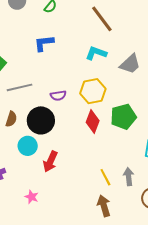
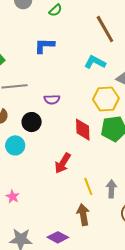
yellow hexagon: (93, 91) -> (106, 99), moved
black circle: (41, 120) -> (32, 122), size x0.7
red diamond: (93, 121) -> (83, 130), turned -30
red arrow: (50, 162) -> (63, 163), moved

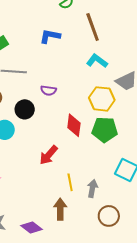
brown line: (105, 29) -> (93, 27), moved

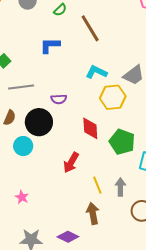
cyan L-shape: (97, 61) -> (96, 72), moved
black circle: (25, 109) -> (39, 122), size x1.4
green pentagon: (105, 130) -> (122, 142), moved, turned 30

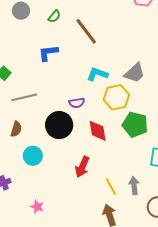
purple semicircle: (59, 99) -> (77, 103), moved
black circle: (39, 122) -> (59, 125), moved
green pentagon: (122, 142) -> (135, 125), moved

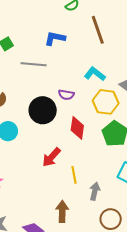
gray line: (24, 97) -> (34, 64), moved
yellow line: (111, 186) -> (74, 175), moved

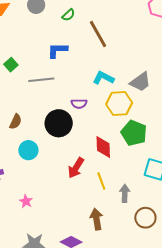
red diamond: (77, 128) -> (103, 147), moved

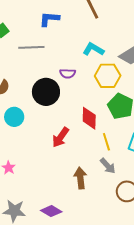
yellow line: (101, 181) -> (106, 142), moved
gray arrow: (125, 193) -> (108, 166), turned 132
brown arrow: (96, 219) -> (80, 178), moved

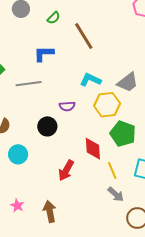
black circle: (46, 92) -> (47, 126), size x0.7
brown arrow: (80, 178) -> (50, 211), moved

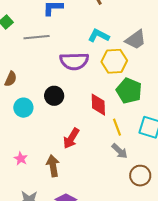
purple semicircle: (67, 106) -> (74, 61), size x1.8
black circle: (47, 126) -> (54, 96), moved
red arrow: (66, 170) -> (71, 138), moved

